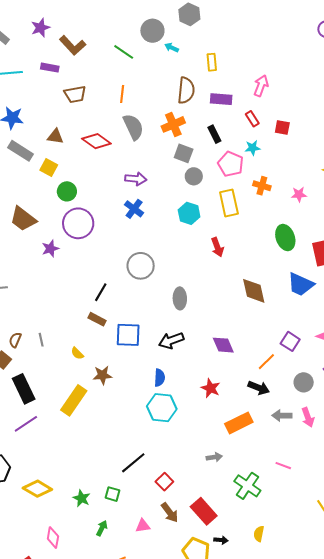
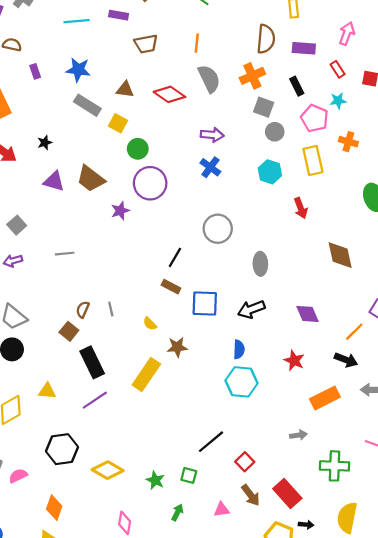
green cross: (247, 486) -> (334, 466), turned -32
yellow semicircle: (259, 534) -> (347, 518), size x1.8

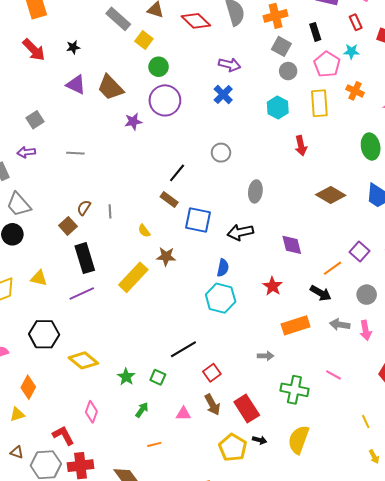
gray circle: (218, 229) -> (221, 153), size x0.7
brown diamond: (340, 255) -> (331, 195), turned -56

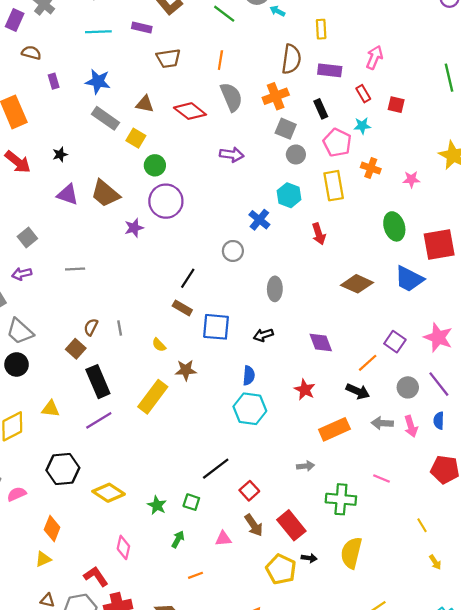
blue cross: (223, 94) -> (259, 220), moved
black arrow: (240, 232) -> (263, 335), size x0.7

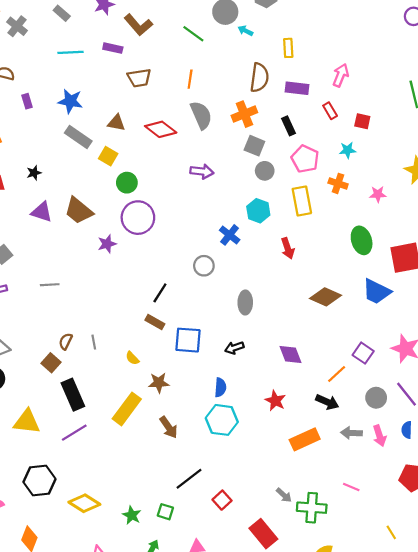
cyan star: (362, 126) -> (348, 150), moved
yellow triangle: (50, 409) -> (27, 422), size x1.5
gray arrow: (306, 466) -> (284, 495), moved, turned 49
brown arrow: (254, 525) -> (169, 427), moved

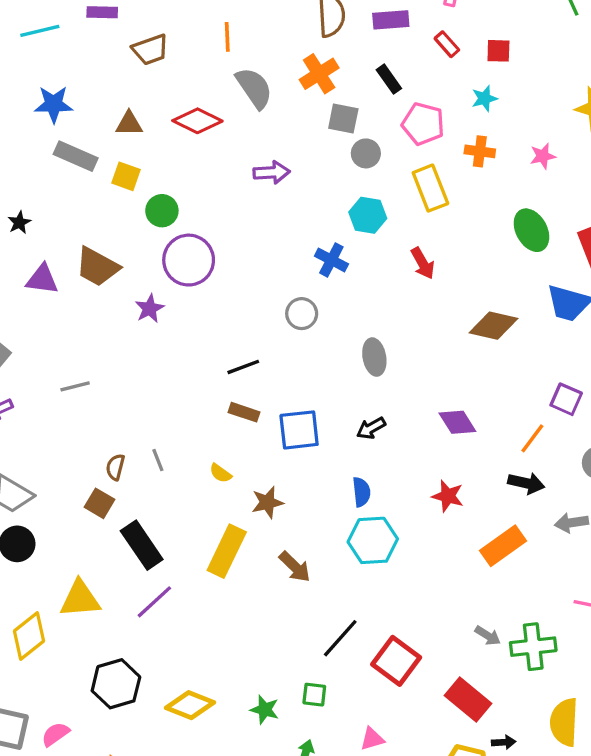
black line: (160, 293) -> (243, 367), turned 48
red square: (222, 500) -> (396, 661), size x1.6

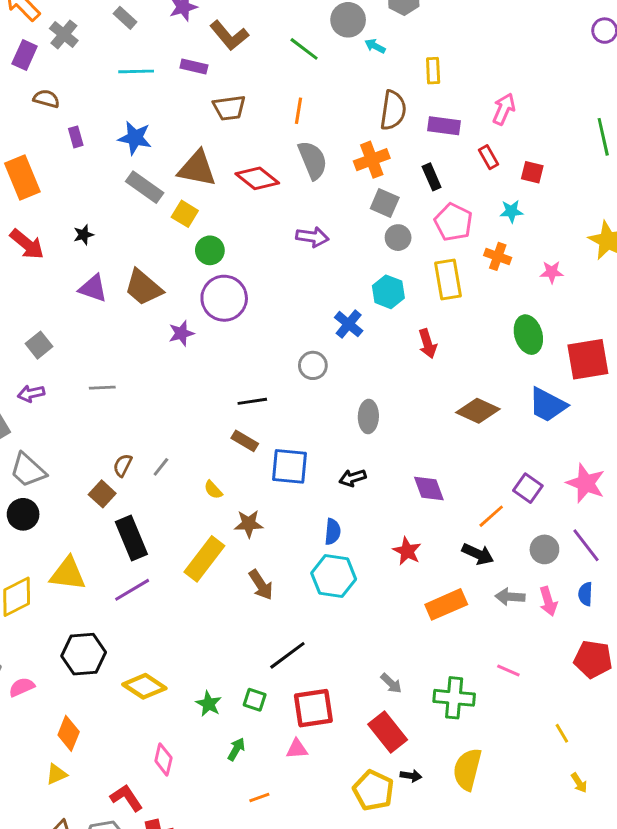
brown triangle: (129, 124) -> (197, 169), size x1.6
gray line: (158, 460) -> (161, 467), turned 48
gray arrow: (488, 636) -> (391, 683), moved
red square: (396, 661) -> (313, 708), moved, turned 33

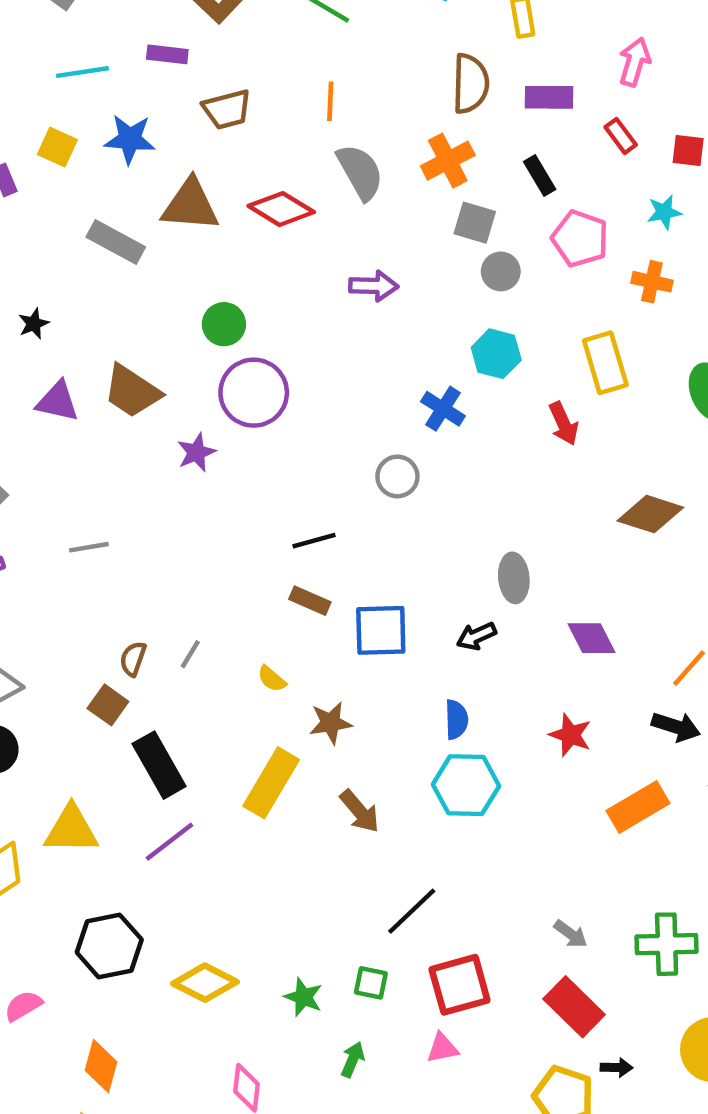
blue star: (135, 138) -> (130, 139), moved
yellow square: (185, 214) -> (57, 147), moved
yellow rectangle: (448, 280) -> (605, 363), moved
gray ellipse: (368, 417) -> (514, 578), moved

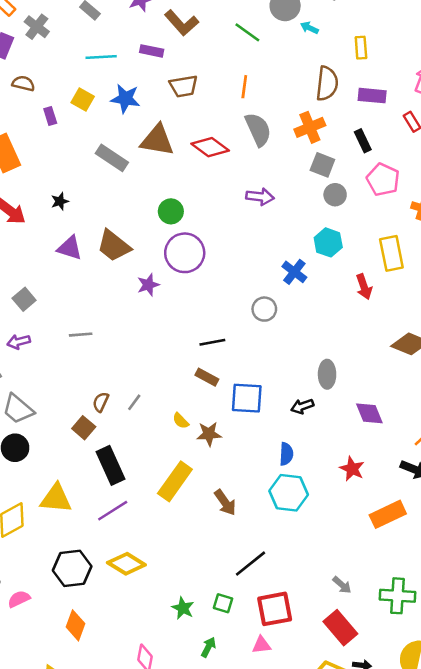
brown star: (331, 723) -> (209, 434), moved
yellow diamond: (205, 983) -> (126, 564), moved
orange diamond: (101, 1066) -> (76, 625), moved

